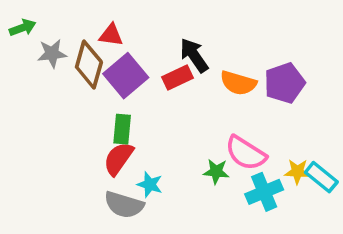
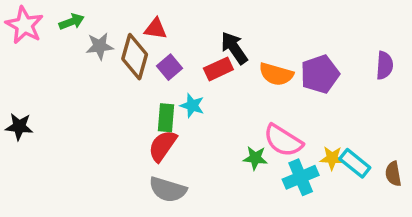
purple square: (126, 76) -> (169, 67), size x0.6
cyan star: (150, 184) -> (192, 106), moved

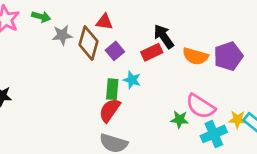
green arrow: (72, 22) -> (41, 17), turned 36

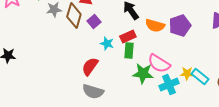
red rectangle: (152, 52) -> (128, 36), moved
green rectangle: (112, 89) -> (129, 50), moved
green star: (180, 119) -> (143, 73), size x1.5

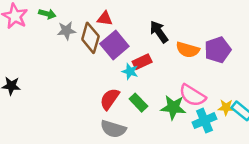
purple square: (94, 21) -> (114, 45), size x1.6
red rectangle: (128, 36) -> (142, 62), moved
green rectangle: (129, 50) -> (138, 103), moved, turned -49

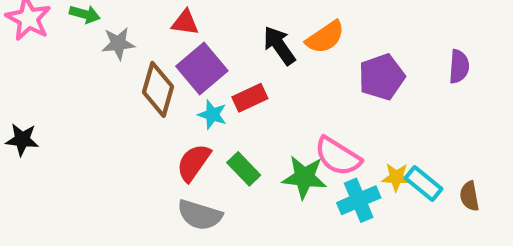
brown diamond: (90, 38) -> (158, 89), moved
orange semicircle: (188, 50) -> (325, 37), moved, turned -50
cyan star: (130, 71) -> (212, 115), moved

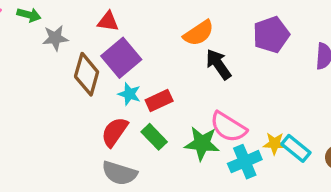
orange semicircle: (325, 37) -> (199, 33), moved
black arrow: (279, 46) -> (218, 64), moved
purple pentagon: (382, 77) -> (271, 35), moved
red rectangle: (250, 98) -> (159, 101), moved

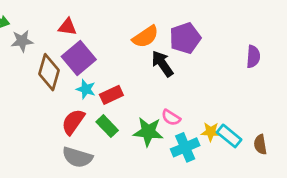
purple pentagon: (271, 35) -> (185, 38), moved
pink semicircle: (228, 127) -> (171, 118), size x0.6

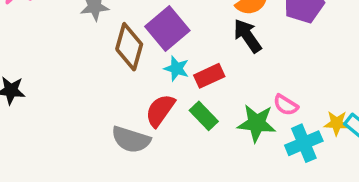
black arrow: (162, 64) -> (247, 36), moved
gray semicircle: (77, 157) -> (131, 140), moved

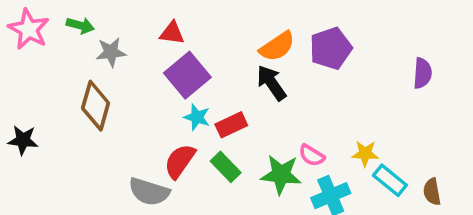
brown diamond: (129, 47) -> (96, 106), moved
yellow star: (337, 123) -> (365, 153), moved

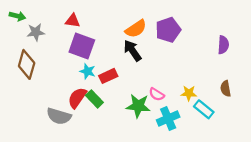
purple square: (187, 75) -> (82, 46), turned -30
green rectangle: (226, 167) -> (94, 99), moved
brown semicircle: (432, 192) -> (226, 89), moved

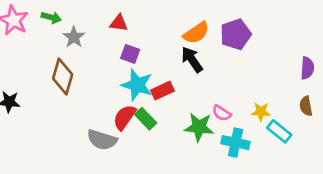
gray star: (36, 32) -> (74, 37), turned -30
purple semicircle: (223, 45) -> (307, 68), moved
purple square: (82, 46) -> (130, 54), size x0.6
cyan star: (88, 71) -> (137, 85), size x1.6
cyan cross: (168, 118) -> (236, 143), turned 35

